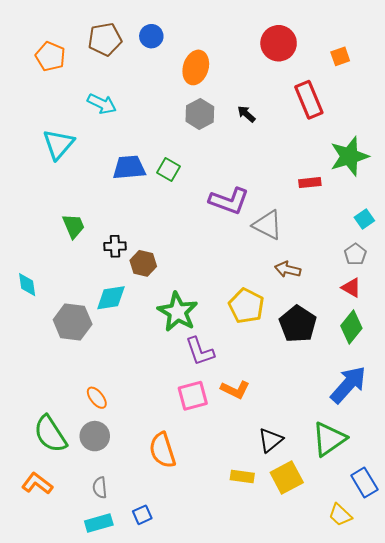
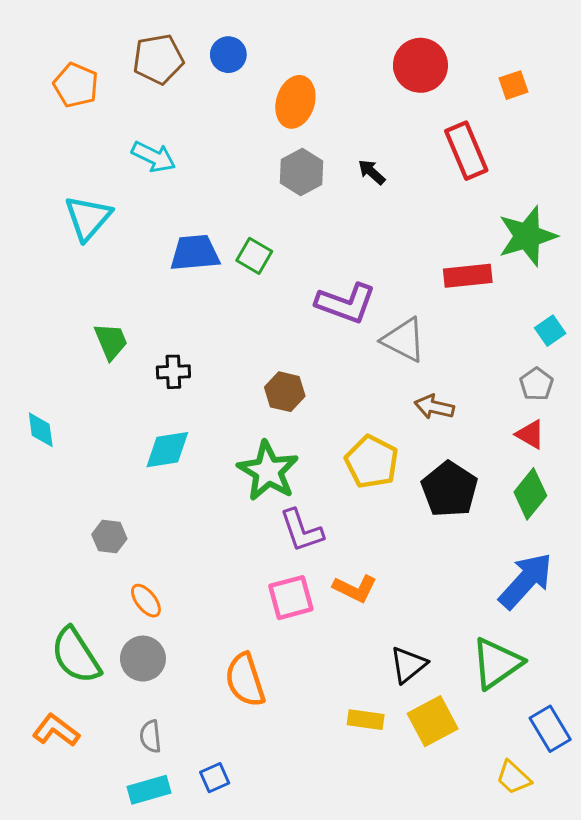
red rectangle: (310, 183) -> (468, 276), size x1.4
brown hexagon: (143, 263) -> (285, 392), moved
gray hexagon: (73, 322) -> (109, 537), moved, size x0.6

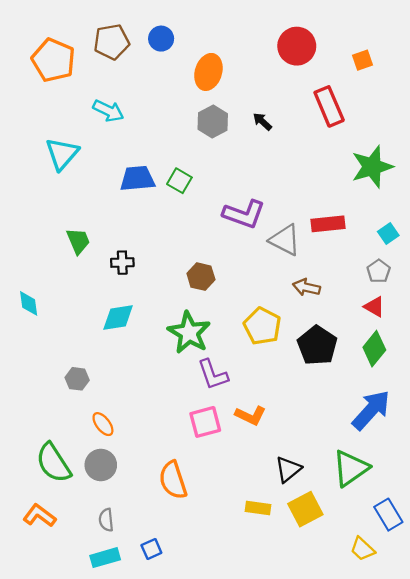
orange pentagon: (76, 85) -> (53, 60), size x1.4
red rectangle: (468, 276) -> (328, 224), moved

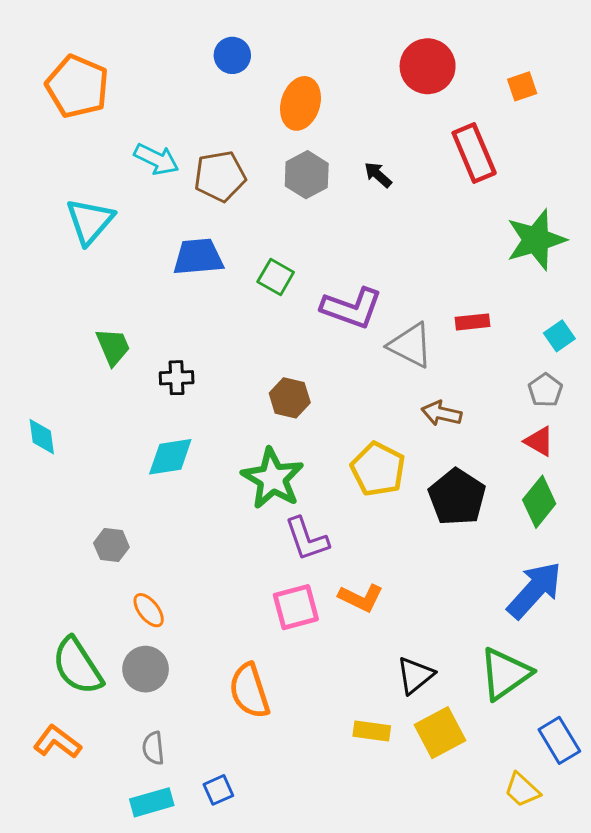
brown pentagon: (112, 42) -> (220, 176), moved
green square: (179, 181) -> (276, 277), moved
red rectangle: (328, 224) -> (473, 322), size x0.7

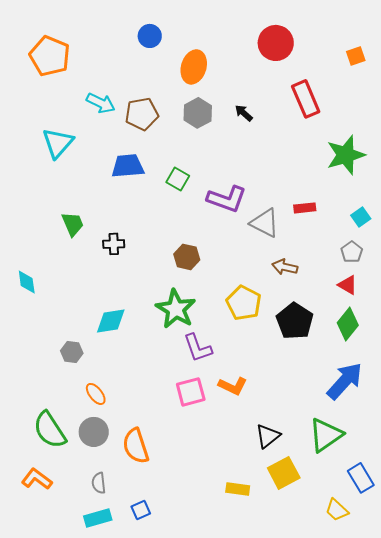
orange square: (522, 86) -> (356, 56), moved
cyan diamond: (170, 457) -> (111, 321), moved
orange semicircle: (249, 691) -> (136, 446), moved
yellow rectangle: (372, 731) -> (238, 489), moved

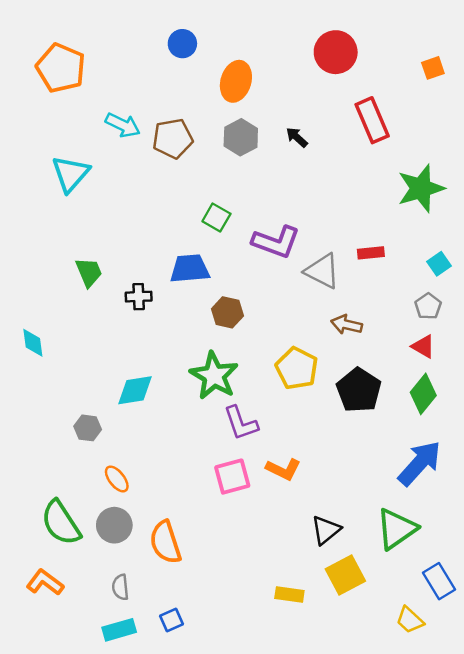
blue trapezoid: (128, 166) -> (190, 269), moved

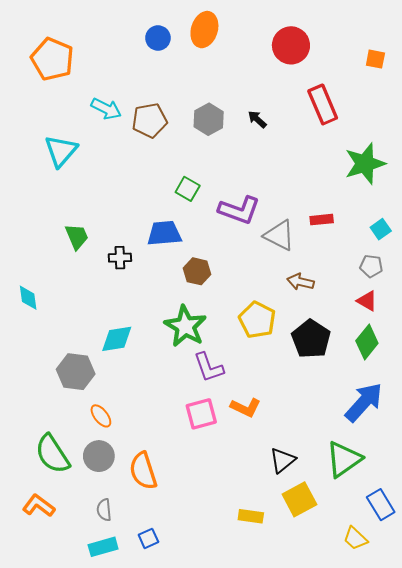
orange square: (433, 68) -> (375, 59), turned 30
orange ellipse: (236, 81) -> (204, 30), moved
gray pentagon: (428, 306) -> (371, 266), turned -30
gray hexagon: (88, 428) -> (76, 372), size x1.6

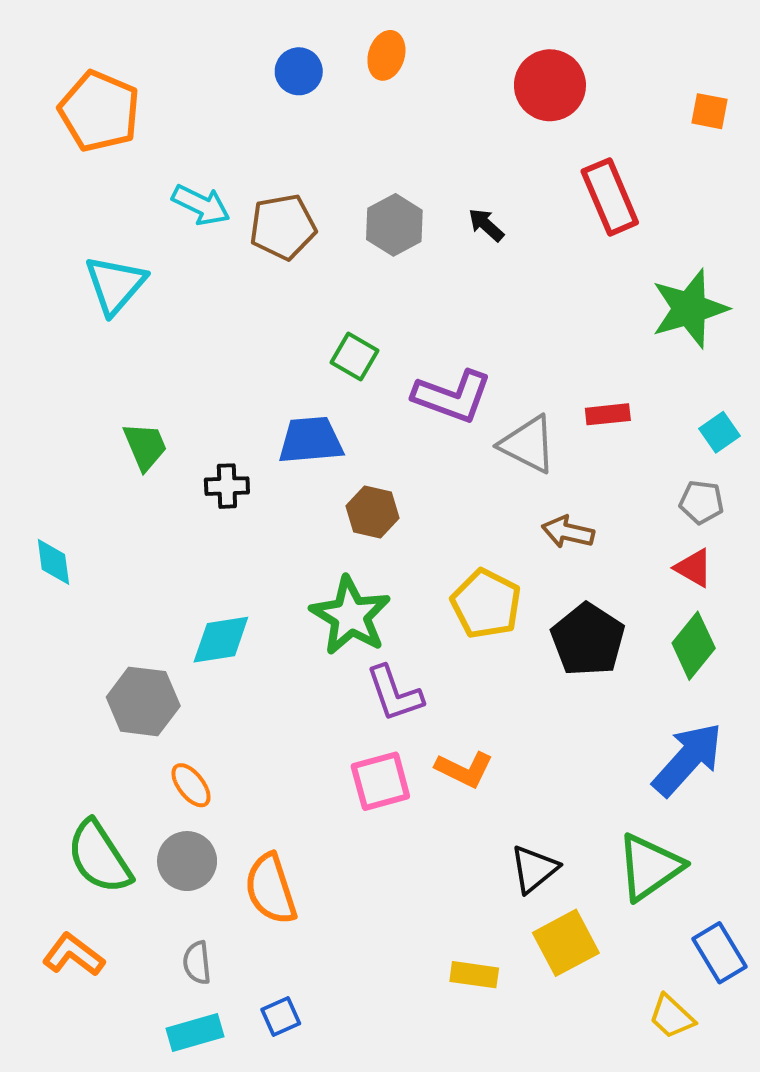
orange ellipse: (204, 30) -> (386, 55), size x0.7

